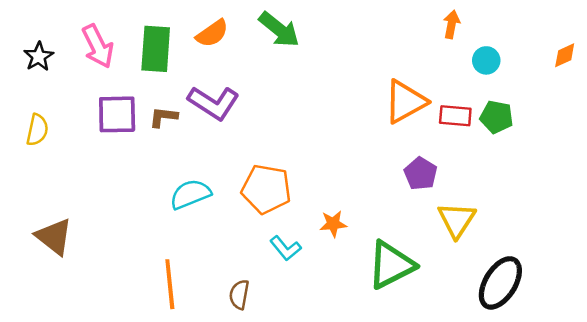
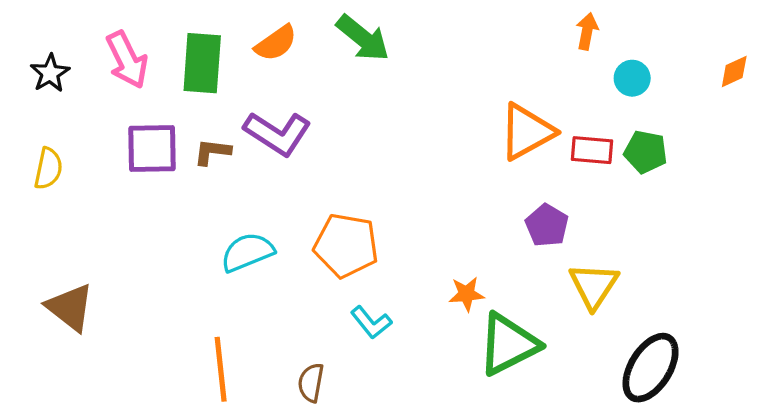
orange star: (333, 224) -> (467, 294), moved

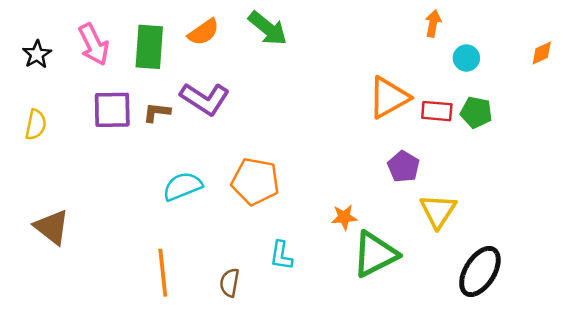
cyan L-shape: (371, 322) -> (281, 255), moved, turned 48

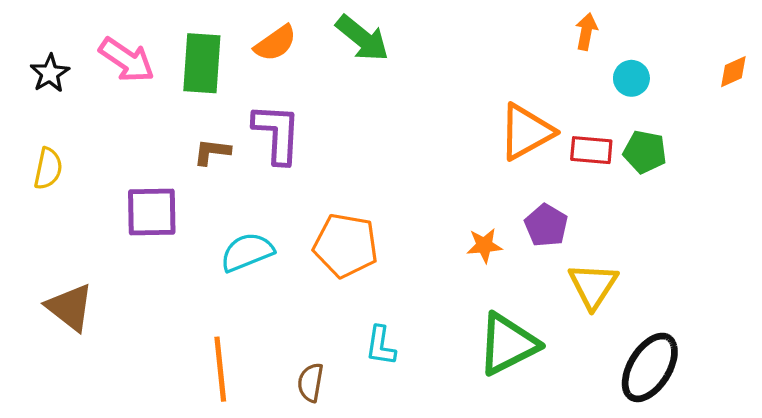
pink arrow: (94, 44) -> (127, 60), turned -30
purple L-shape: (205, 99) -> (277, 133), turned -120
purple square: (112, 110) -> (152, 212), moved
orange star: (344, 217) -> (484, 245), moved

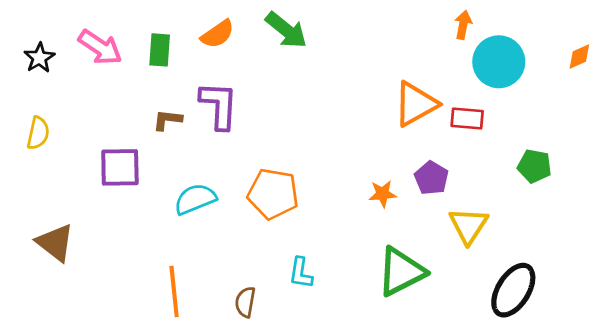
green rectangle: (202, 63) -> (160, 50), size x0.7
cyan circle: (631, 78) -> (499, 62), size x1.8
green pentagon: (645, 152) -> (534, 166), moved

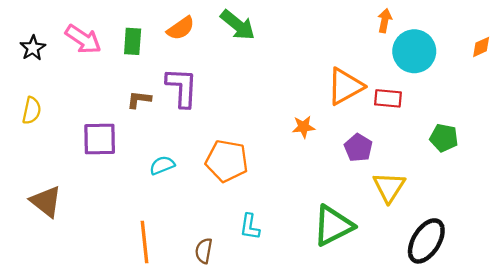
orange star: (383, 194) -> (304, 127), moved
cyan semicircle: (195, 199) -> (162, 165), size x0.7

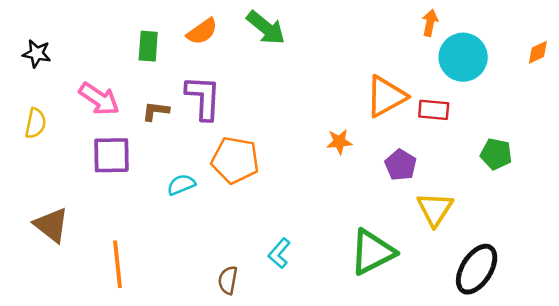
pink arrow: (83, 39) -> (99, 99), moved
black star: (33, 48) -> (37, 54), turned -30
orange pentagon: (227, 161) -> (235, 160), moved
cyan L-shape: (250, 227) -> (279, 253), turned 32
orange line: (145, 242) -> (118, 264), moved

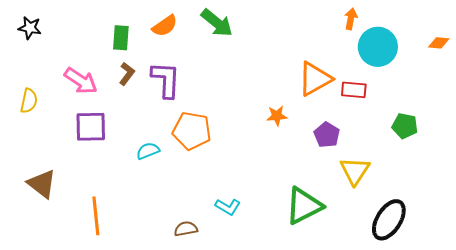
orange diamond: (538, 52) -> (439, 43), turned 30
black star: (37, 54) -> (30, 28), moved
brown L-shape: (156, 111) -> (127, 74), moved, turned 120
cyan L-shape: (279, 253) -> (228, 207), turned -100
brown semicircle: (228, 280) -> (186, 229), turned 70

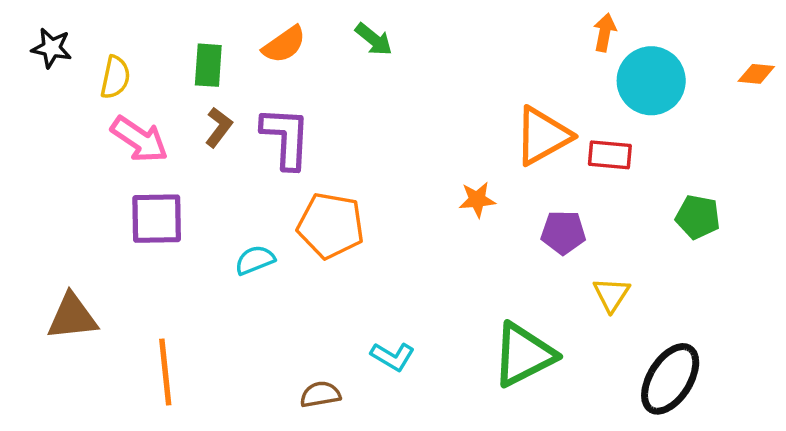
green arrow: (217, 23) -> (374, 39), size x0.7
yellow semicircle: (29, 101) -> (115, 77), moved
purple pentagon: (327, 135) -> (563, 232), turned -30
yellow triangle: (355, 171) -> (612, 294), size x0.7
brown triangle: (42, 184) -> (72, 317), turned -44

